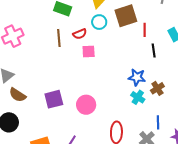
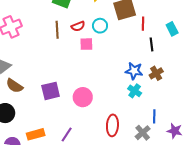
cyan circle: (99, 22) -> (100, 26), moved
brown cross: (157, 88) -> (156, 73), moved

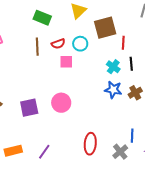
cyan cross: (135, 91) -> (113, 67), moved
pink circle: (83, 97) -> (61, 103), moved

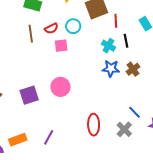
blue line: (132, 136) -> (135, 112), turned -40

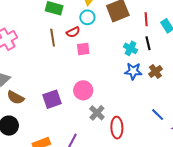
red line: (116, 21) -> (146, 19), moved
cyan circle: (73, 26) -> (87, 17), moved
gray cross: (124, 129) -> (97, 113), moved

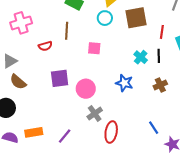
red semicircle: (73, 32) -> (45, 46), moved
blue star: (133, 71) -> (124, 83), moved
purple square: (52, 99) -> (60, 78), moved

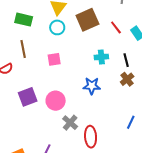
red line: (162, 32) -> (116, 27), turned -32
black line: (159, 56) -> (126, 60), moved
cyan cross: (141, 57) -> (101, 57), turned -32
blue line: (154, 128) -> (131, 122), turned 72

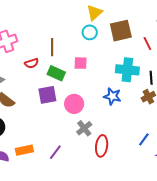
green rectangle: (24, 20) -> (56, 73), moved
cyan cross: (101, 57) -> (127, 70), size x1.6

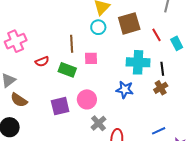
brown line: (52, 47) -> (72, 44), moved
purple square: (47, 95) -> (60, 106), moved
blue line: (144, 139) -> (159, 131), turned 32

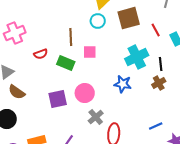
cyan cross: (138, 62) -> (137, 57), turned -30

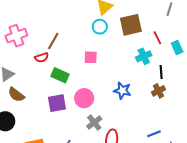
brown line: (71, 37) -> (53, 41), moved, turned 30
cyan cross: (137, 57) -> (144, 56), moved, size x0.7
green rectangle: (66, 63) -> (60, 75), moved

